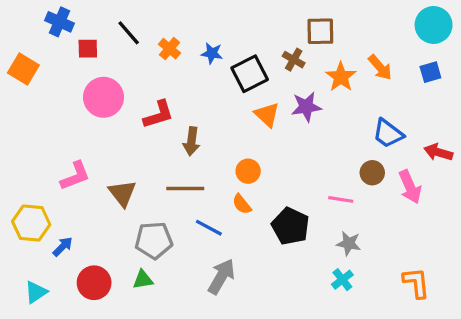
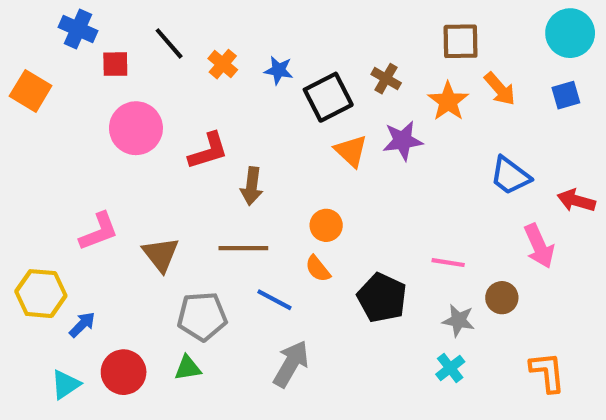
brown square: (320, 31) -> (461, 41), moved
brown circle: (372, 173) -> (502, 298), moved
cyan triangle: (36, 292) -> (66, 385), moved

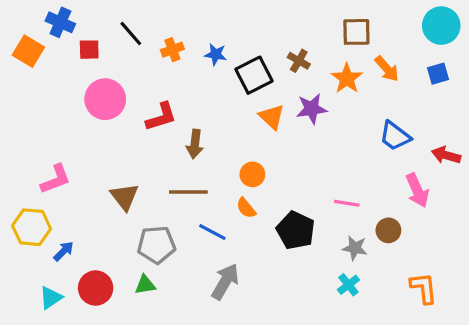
orange cross: (223, 64) -> (172, 50), turned 30
orange square: (31, 91) -> (28, 51), moved
pink L-shape: (99, 232) -> (56, 179), moved

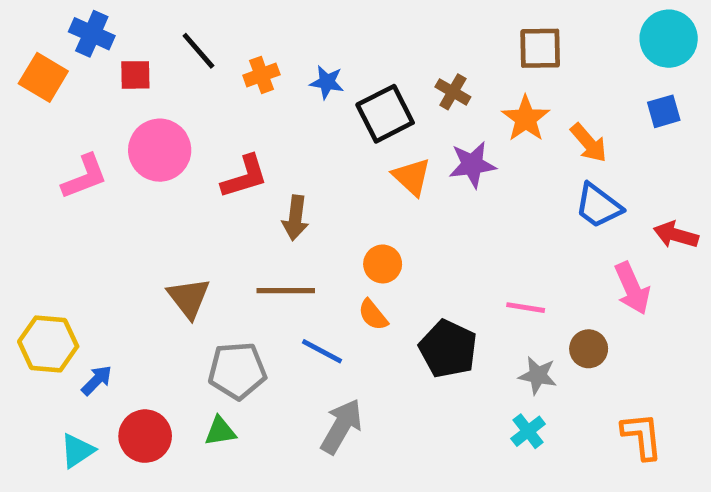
orange arrow: (387, 69) -> (589, 143), moved
pink L-shape: (56, 179) -> (85, 177), moved

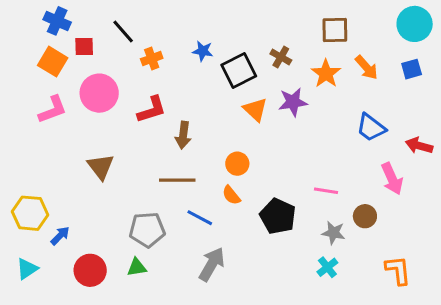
orange cross: (261, 75) -> (152, 59), moved
orange square: (43, 77) -> (53, 62), moved
orange arrow: (589, 143) -> (366, 68), moved
brown triangle: (189, 298) -> (101, 167), moved
cyan triangle: (77, 451) -> (27, 269), moved

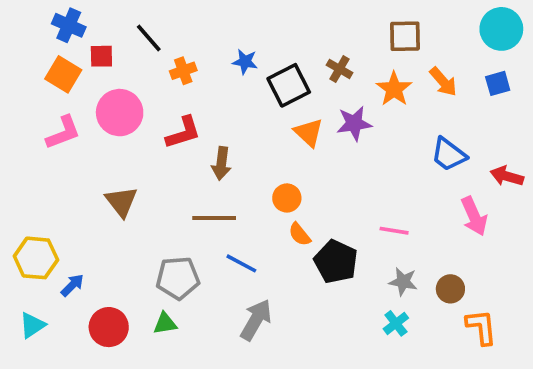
orange semicircle: (231, 195) -> (300, 234), moved
brown circle: (365, 216) -> (450, 289), moved

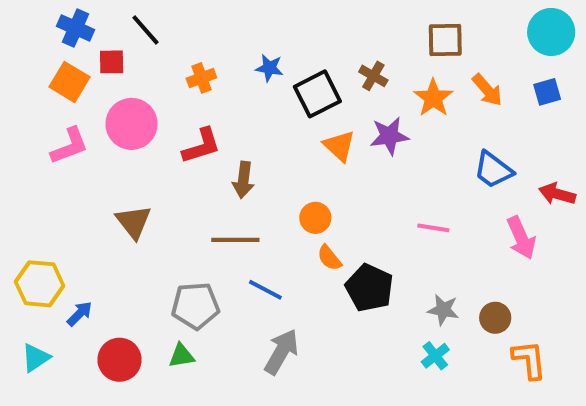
black line: (149, 38) -> (145, 30), moved
pink line: (394, 231) -> (433, 228), moved

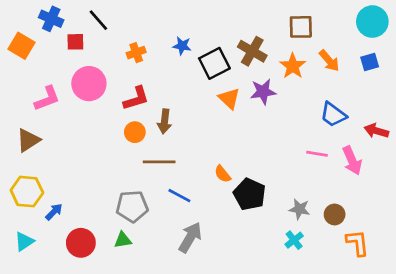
brown cross: (373, 76) -> (252, 51), size x1.5
orange square: (70, 82) -> (21, 46), moved
orange circle: (315, 218) -> (135, 132), moved
brown triangle: (133, 222) -> (28, 140), moved, turned 35
pink line: (433, 228) -> (317, 154), moved

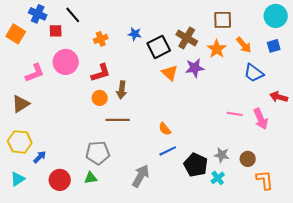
blue trapezoid: (333, 115) -> (254, 73), moved
black pentagon: (250, 194) -> (196, 165), moved
blue line: (179, 196) -> (168, 151), moved, turned -54

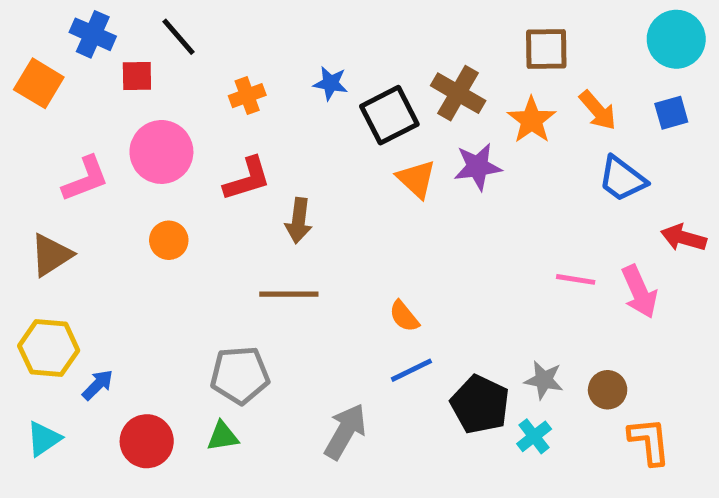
orange circle: (100, 98) -> (169, 240), moved

